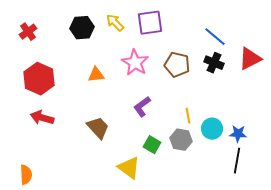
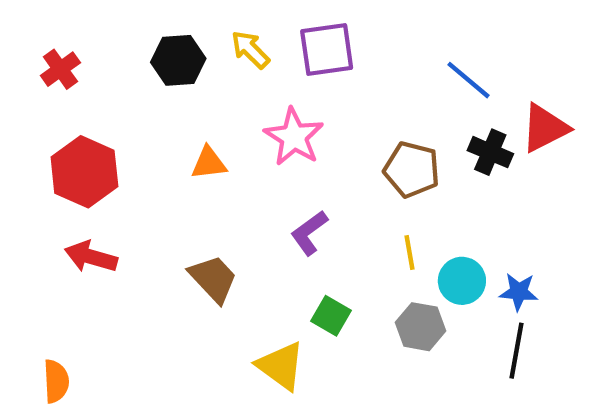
black cross: (214, 63) -> (490, 152), moved
brown pentagon: (177, 65) -> (412, 170), moved
gray hexagon: (181, 140) -> (420, 327), moved

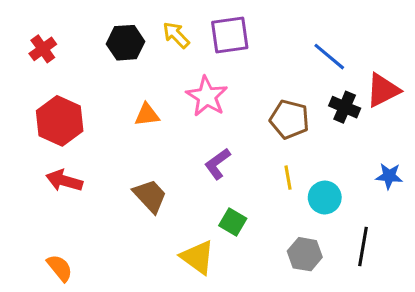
blue star: (519, 292) -> (389, 176), moved
gray hexagon: (420, 327) -> (305, 254), moved
orange semicircle: (56, 381) -> (60, 268), moved, turned -36

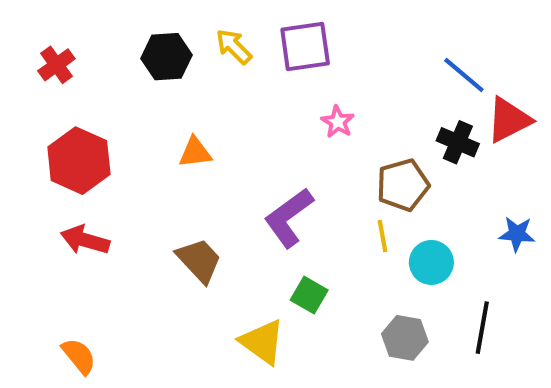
blue line: (329, 57) -> (464, 75), moved
pink star: (207, 96) -> (338, 122), moved, size x0.6
brown pentagon: (289, 119) -> (403, 185), moved, turned -30
purple L-shape: (217, 164) -> (289, 218), size x1.4

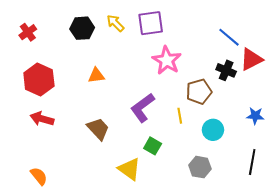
pink star: (338, 122) -> (167, 60), size x1.8
yellow line: (382, 236) -> (180, 116), moved
black line: (482, 328) -> (252, 162), moved

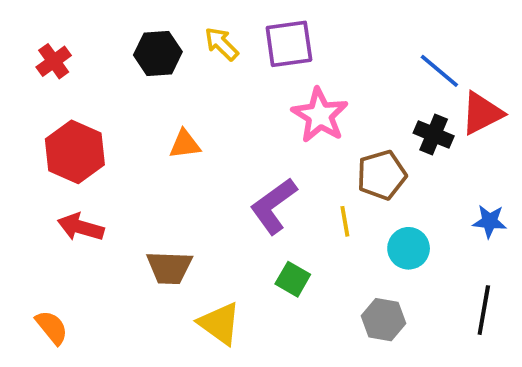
brown trapezoid: (98, 129) -> (169, 268), moved, turned 135
yellow triangle: (129, 169) -> (220, 324), moved
orange semicircle: (39, 176) -> (52, 327), moved

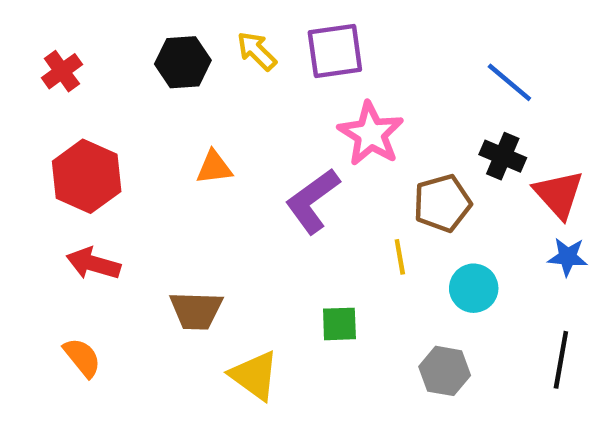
red triangle: (482, 113) -> (559, 194), moved, turned -45
purple L-shape: (274, 206) -> (313, 201), moved
green square: (293, 279) -> (339, 324), turned -32
orange semicircle: (52, 327) -> (82, 358), moved

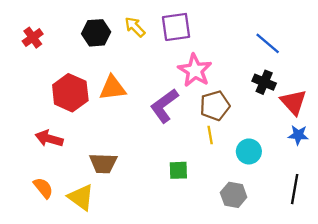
orange triangle: (214, 167) -> (113, 88), size x1.4
red hexagon: (87, 176) -> (70, 93), moved
brown pentagon: (442, 203) -> (215, 106), moved
yellow triangle: (254, 375) -> (81, 197), moved

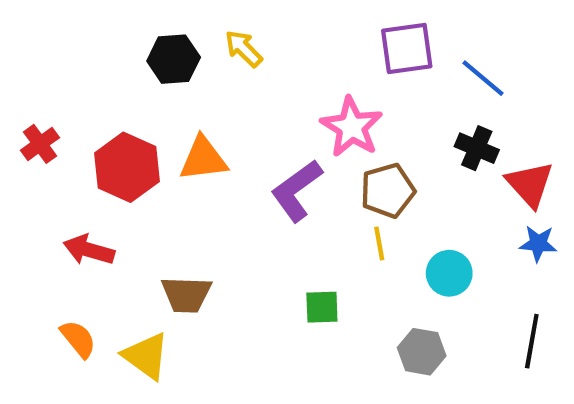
purple square: (176, 27) -> (407, 49), moved
red cross: (33, 38) -> (40, 144), moved

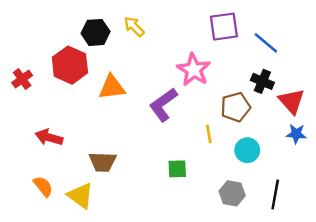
red hexagon: (127, 167) -> (70, 65), moved
brown pentagon: (388, 191) -> (236, 107), moved
black line: (532, 341) -> (275, 195), moved

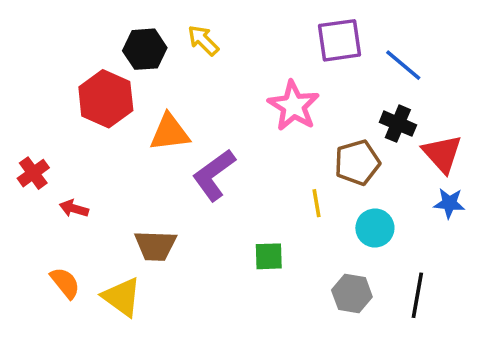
red cross: (22, 79) -> (33, 173), moved
purple L-shape: (163, 105) -> (214, 175), moved
red arrow: (49, 137) -> (74, 209), size x0.7

